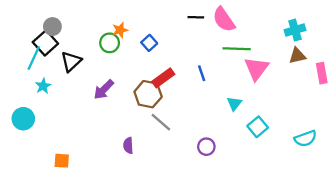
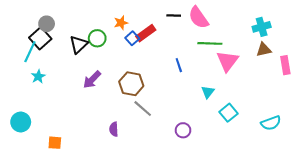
orange star: (120, 30) -> (121, 23), moved
black triangle: (71, 62) -> (79, 44), moved
red rectangle: (163, 78) -> (146, 33), moved
cyan circle: (23, 119) -> (21, 122), moved

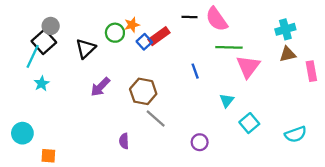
green circle: (97, 38) -> (115, 33), moved
orange square: (55, 143) -> (48, 156), moved

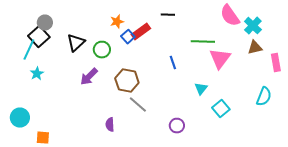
pink semicircle: (217, 19) -> (230, 16), moved
cyan cross: (285, 29) -> (253, 26), turned -30
green circle: (115, 33) -> (102, 50), moved
cyan semicircle: (296, 134) -> (264, 97), moved, turned -48

